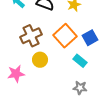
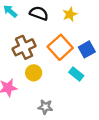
gray star: (80, 88) -> (45, 107), moved

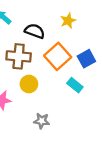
black semicircle: (39, 13) -> (35, 31), moved
brown cross: (24, 47) -> (19, 56), turned 30

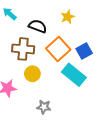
cyan rectangle: (75, 85) -> (74, 75), size x1.6

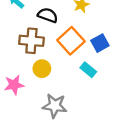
cyan rectangle: (74, 75) -> (88, 70), size x0.6
gray star: (44, 107) -> (55, 106), size x1.5

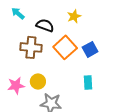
yellow circle: (42, 69) -> (38, 82), moved
cyan rectangle: (88, 70) -> (88, 83), moved, turned 48

